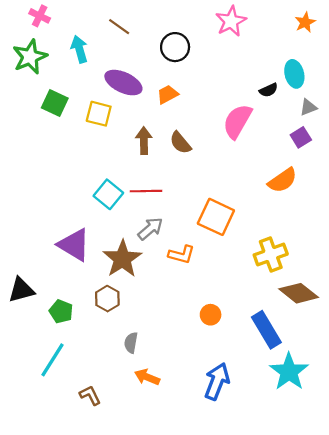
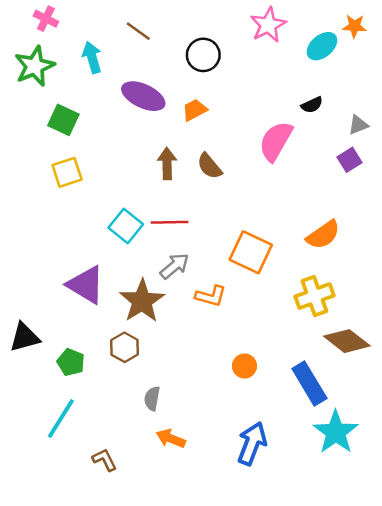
orange star: (305, 22) -> (354, 26), turned 30
cyan ellipse: (294, 74) -> (322, 46), moved, turned 64
yellow square: (99, 114) -> (67, 172), moved, turned -32
orange semicircle: (283, 180) -> (323, 235), moved

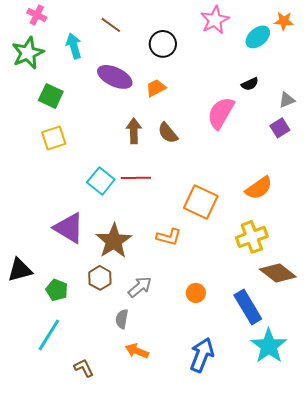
gray arrow: (175, 266) -> (140, 287), moved

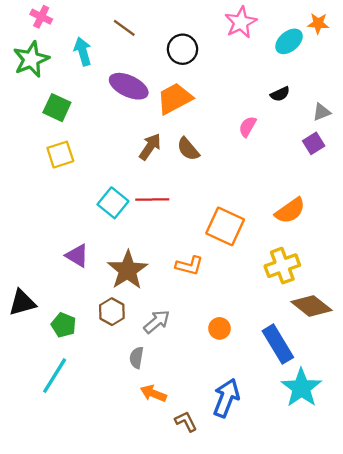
orange trapezoid: (156, 88) -> (175, 99), size x1.6
pink semicircle: (221, 113) -> (248, 127), size x0.6
brown arrow: (134, 131) -> (150, 147), turned 35
purple triangle: (69, 228) -> (77, 256), size x0.7
brown L-shape: (84, 368) -> (186, 421), moved

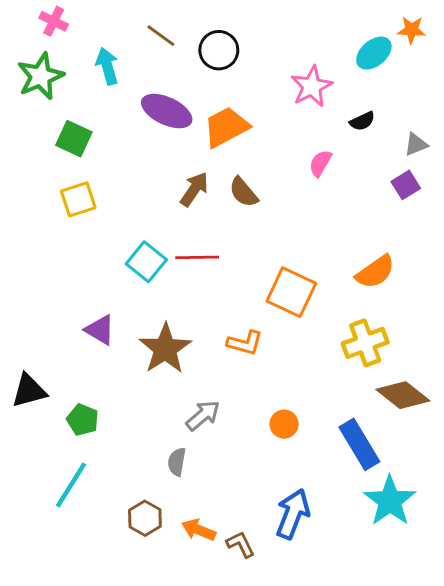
pink star: (241, 22) -> (312, 86), moved
black circle: (182, 49) -> (219, 50), moved
brown hexagon: (112, 312) -> (145, 518), moved
orange arrow: (153, 393) -> (199, 530), moved

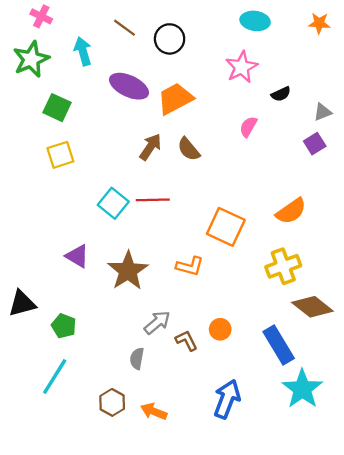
cyan ellipse: (374, 53) -> (255, 21), moved, turned 48
brown L-shape: (241, 544) -> (186, 341), moved

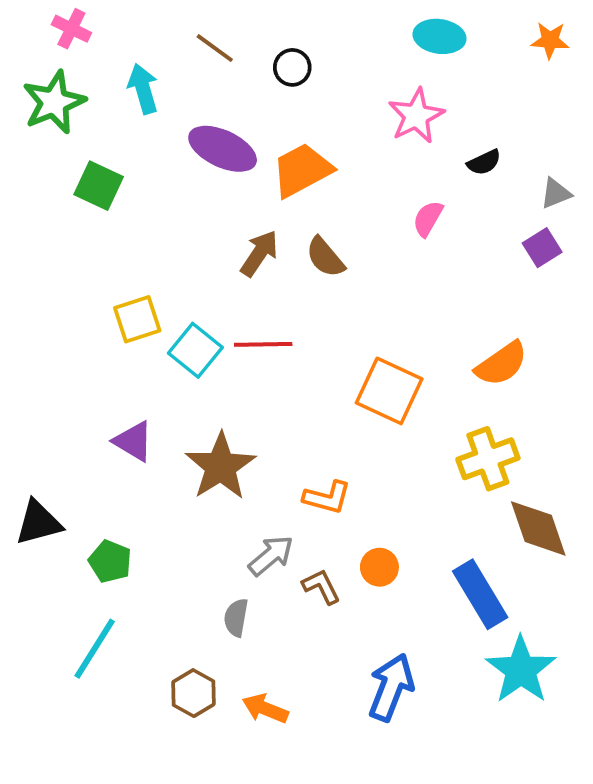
black circle: (170, 39) -> (292, 67), size x0.7
yellow square: (60, 155) -> (137, 319), moved
orange L-shape: (190, 266) -> (327, 497), moved
brown diamond: (312, 307) -> (538, 528), turned 33

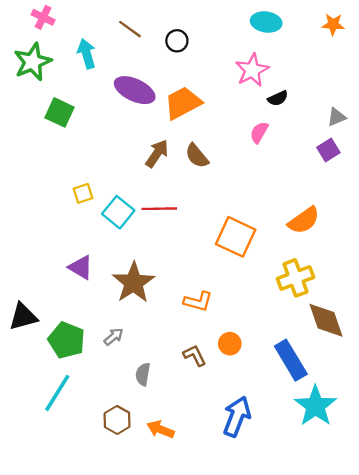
black semicircle: (484, 162) -> (278, 98), moved
yellow square: (137, 319) -> (83, 193), size x0.7
gray arrow: (271, 556) -> (114, 337), moved, size x0.7
green pentagon: (110, 561) -> (67, 340), size x1.4

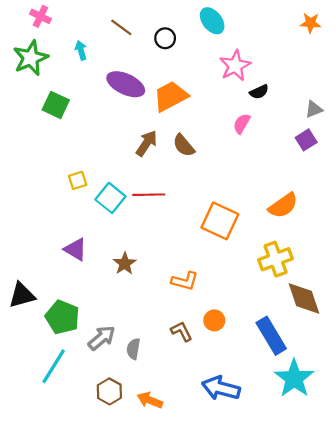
cyan ellipse: (266, 22) -> (212, 21), moved, turned 44
cyan arrow: (87, 54) -> (81, 50), size x0.7
brown star: (133, 283) -> (125, 264), size x0.6
gray arrow: (114, 337) -> (102, 338), moved, size x1.5
blue arrow: (237, 416) -> (221, 388), turned -96

